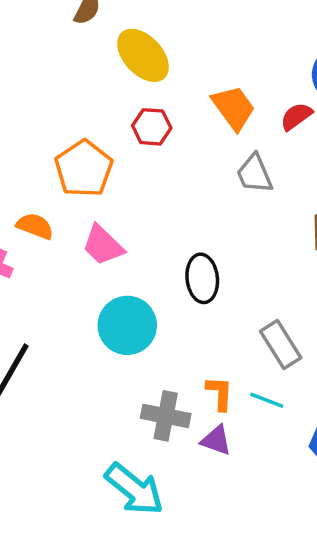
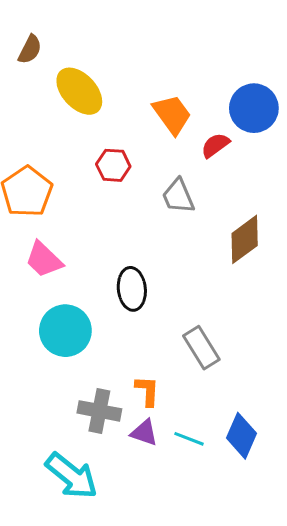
orange trapezoid: (234, 108) -> (172, 114), moved
red hexagon: (152, 127) -> (113, 165), moved
cyan line: (267, 400) -> (189, 439), moved

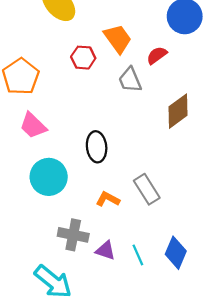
orange trapezoid: (172, 114) -> (118, 39), moved
red semicircle: (215, 145) -> (157, 55), moved
orange L-shape: (147, 391) -> (108, 199), moved, turned -65
cyan line: (189, 439) -> (138, 255), turned 45

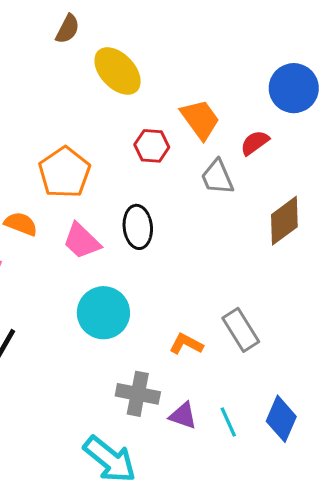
black ellipse: (97, 147) -> (138, 227), moved

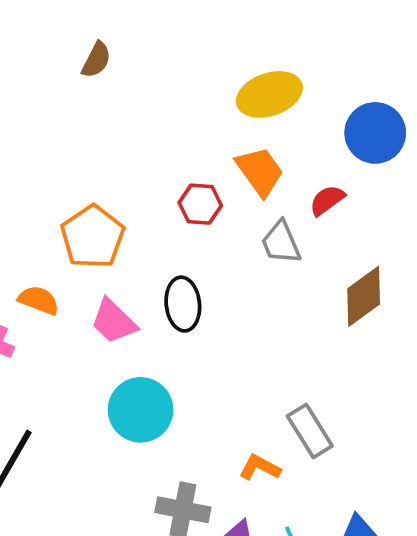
yellow ellipse: (118, 71) -> (269, 94), moved, turned -66
orange L-shape: (186, 344) -> (260, 468), moved

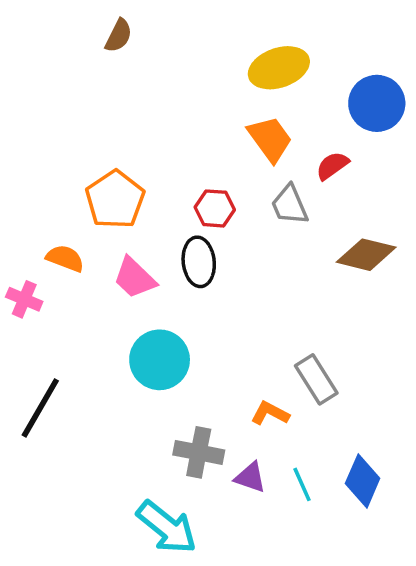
red hexagon: (200, 204) -> (215, 208), moved
brown diamond: (364, 296) -> (366, 255), turned 50

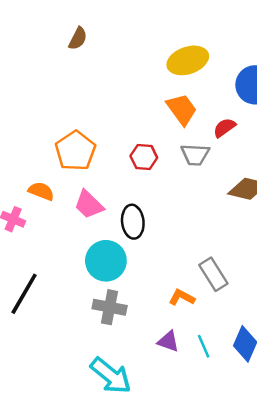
gray trapezoid: (290, 205) -> (195, 154), turned -64
black ellipse: (199, 262) -> (133, 222), moved
gray cross: (199, 452) -> (110, 307), moved

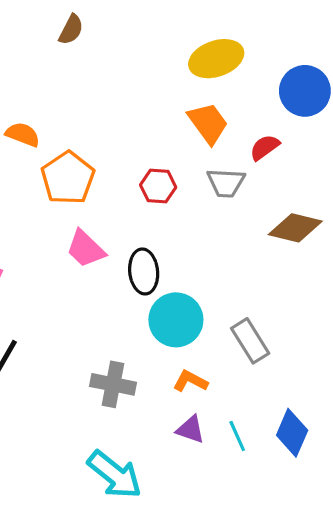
orange semicircle: (41, 191) -> (23, 134), moved
cyan circle: (106, 261) -> (176, 320), moved
orange L-shape: (182, 297) -> (190, 381), moved

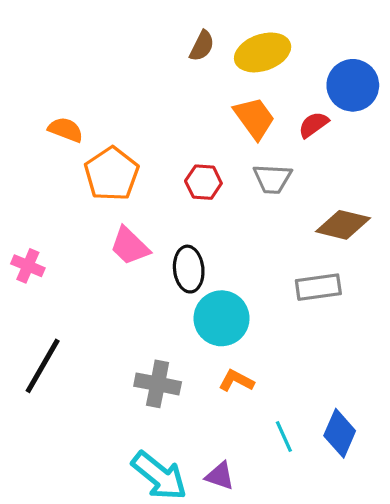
brown semicircle: (71, 30) -> (202, 46), moved
red semicircle: (265, 147) -> (313, 125), moved
gray rectangle: (250, 341) -> (318, 287), moved, turned -66
purple triangle: (190, 430) -> (220, 476), moved

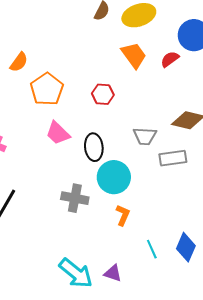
orange semicircle: (66, 130) -> (19, 62), turned 105
gray trapezoid: (272, 179) -> (145, 136), moved
orange L-shape: (236, 381) -> (123, 215), turned 85
gray cross: (158, 384) -> (75, 198), moved

